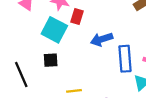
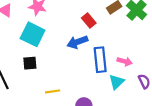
red rectangle: (77, 17) -> (89, 20), moved, turned -56

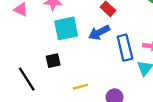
cyan square: (33, 34) -> (66, 28), moved, turned -30

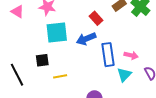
yellow line: (80, 87) -> (60, 76), moved

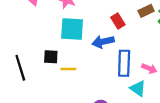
cyan triangle: (124, 75) -> (138, 88), turned -49
yellow line: (60, 76) -> (68, 69), moved

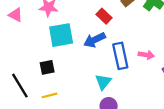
yellow line: (68, 69) -> (49, 95), moved
cyan triangle: (138, 88) -> (103, 82), moved, turned 48

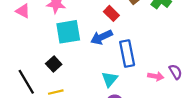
pink arrow: (146, 55) -> (156, 76), moved
black square: (47, 67) -> (54, 64), turned -32

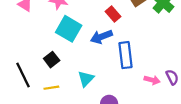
cyan square: (68, 32) -> (69, 29), turned 35
cyan triangle: (110, 79) -> (86, 79), moved

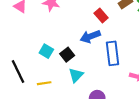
cyan square: (69, 29) -> (46, 51), moved, size x0.6
black square: (52, 60) -> (67, 55), moved

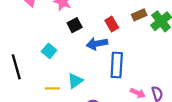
black square: (67, 55) -> (75, 25), moved
yellow line: (44, 83) -> (52, 88), moved

